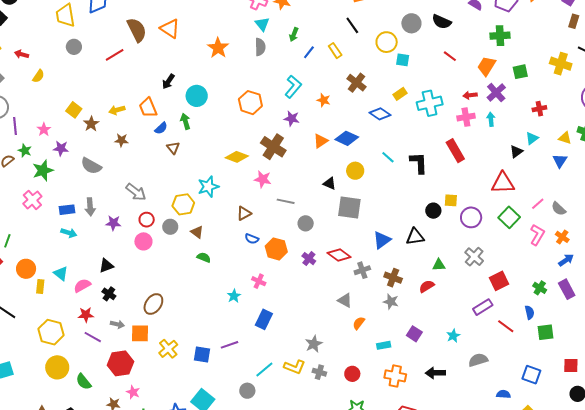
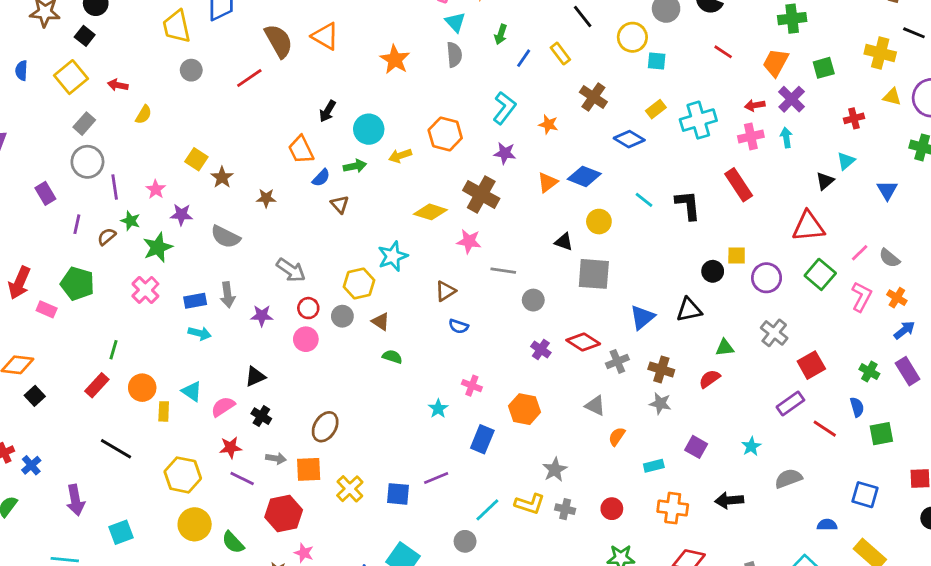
yellow arrow: (117, 110) -> (400, 156), moved
green arrow: (185, 121) -> (355, 166), turned 98
yellow triangle: (565, 138) -> (892, 97), moved
orange hexagon: (276, 249) -> (524, 409), moved

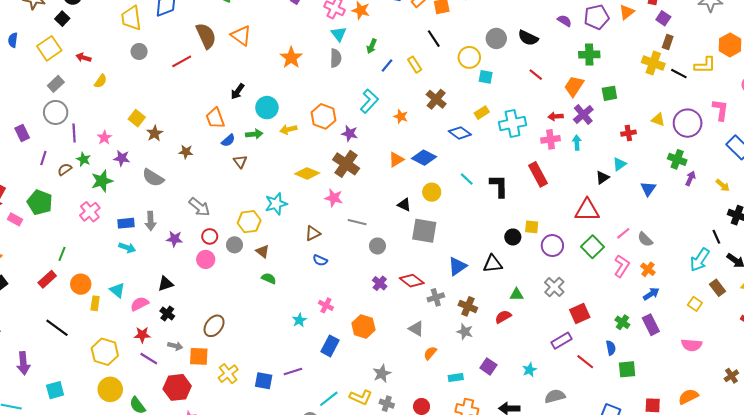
yellow cross: (880, 53) -> (653, 63), moved
purple star: (505, 153) -> (350, 133), moved

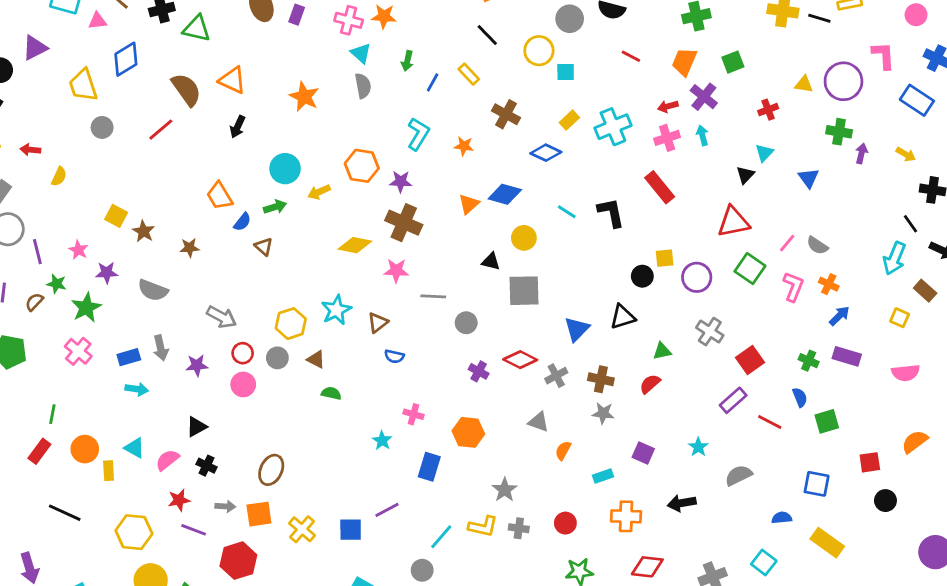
black arrow: (238, 91) -> (238, 127), moved
cyan star: (276, 204) -> (336, 310), moved
purple rectangle: (651, 325) -> (847, 356), turned -36

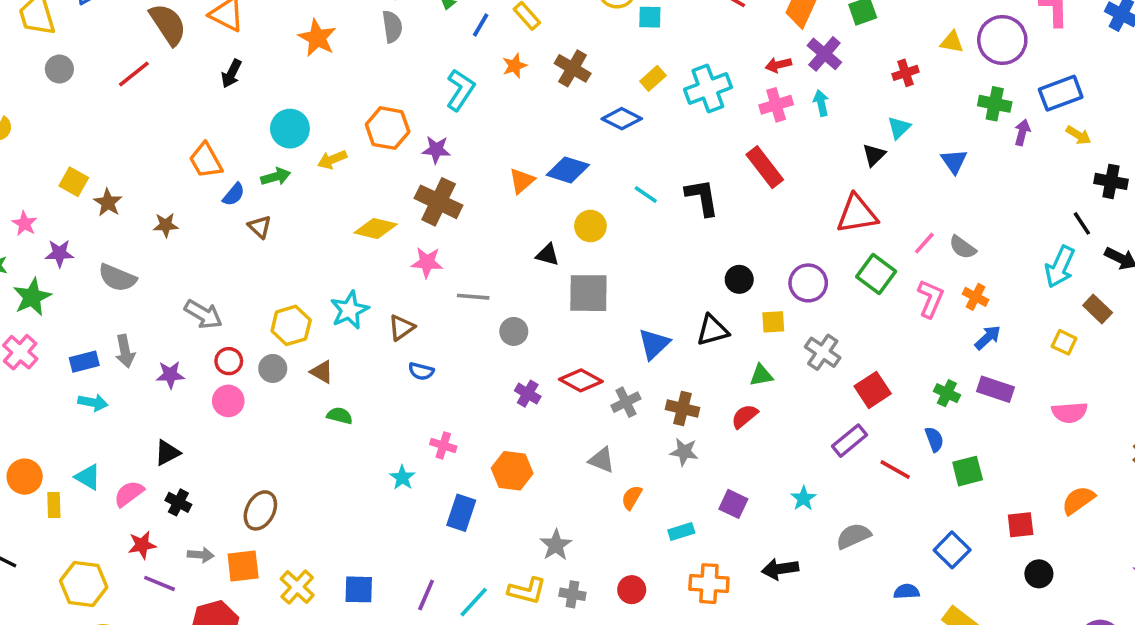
blue rectangle: (917, 100) -> (1061, 93), moved, turned -56
orange star: (464, 146) -> (515, 66), moved, turned -30
yellow square: (665, 258) -> (773, 322), moved
blue square: (817, 484) -> (952, 550), turned 32
purple line: (387, 510) -> (426, 595), moved, turned -40

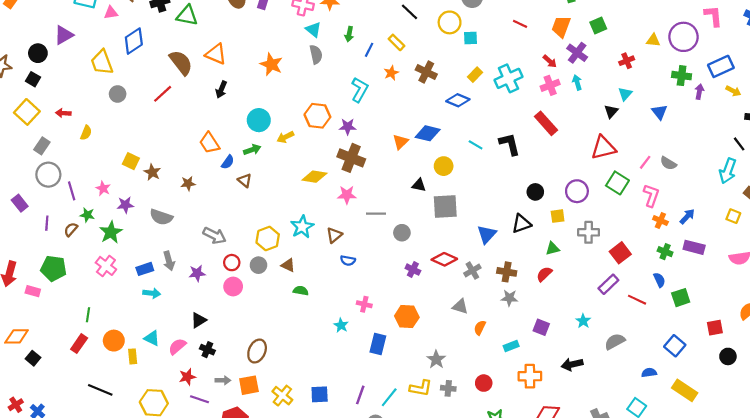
red arrow: (778, 65) -> (550, 61), turned -120
orange cross: (976, 297) -> (660, 220), moved
gray cross: (823, 352) -> (589, 232), turned -30

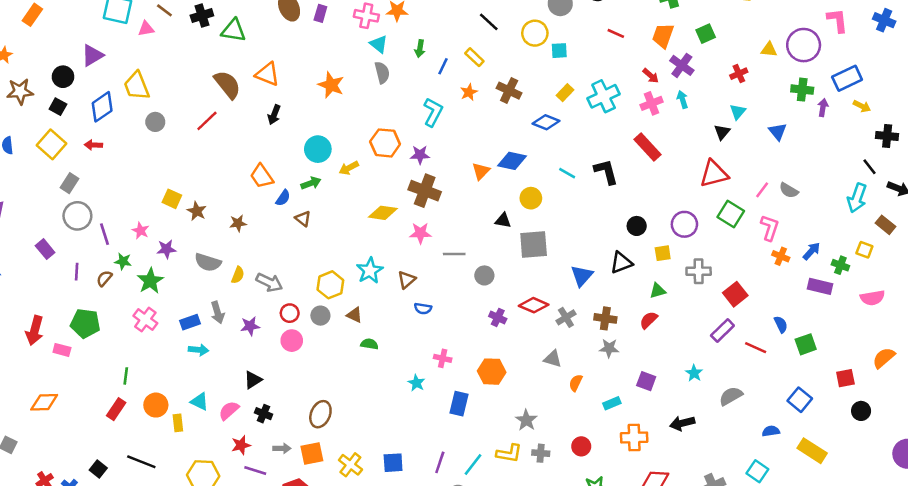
blue diamond: (134, 41) -> (102, 107), moved
yellow semicircle: (86, 133) -> (238, 275), moved
green cross: (665, 252) -> (840, 265), moved
black square: (33, 358) -> (98, 469), moved

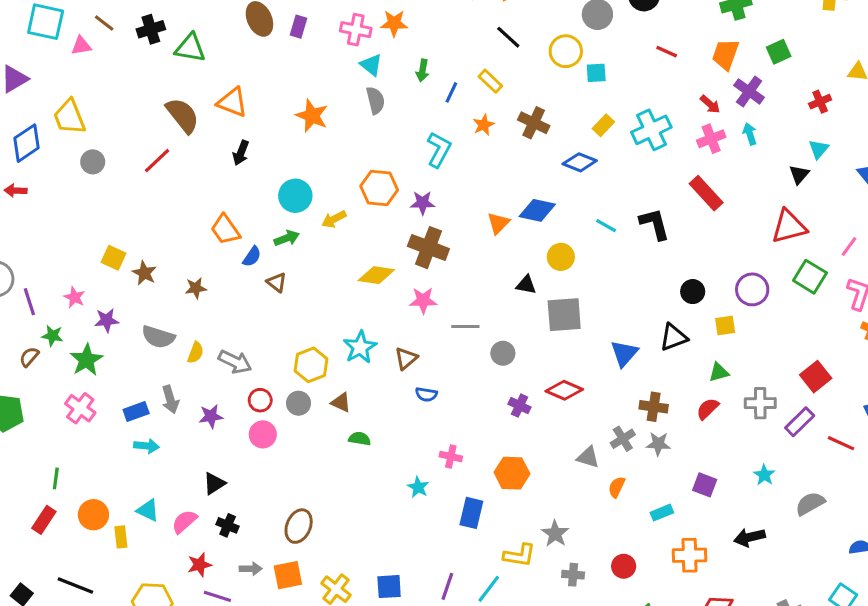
gray cross: (699, 271) -> (760, 403), moved
gray cross: (566, 317) -> (623, 439), moved
yellow L-shape: (509, 453) -> (519, 555), moved

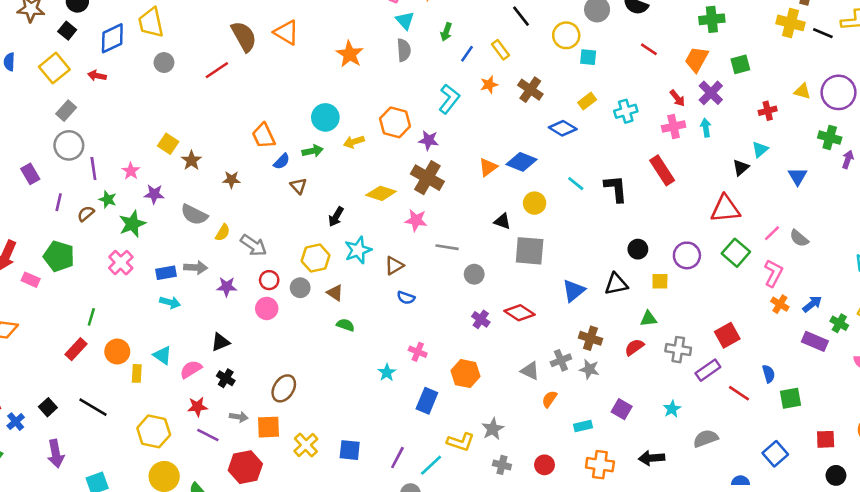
cyan cross: (651, 130) -> (626, 111), size x0.7
black arrow: (241, 153) -> (336, 217), moved
gray arrow: (170, 399) -> (196, 267), turned -80

